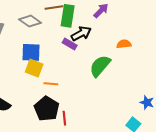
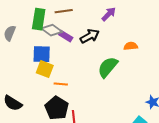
green rectangle: (68, 16) -> (39, 19), moved
gray diamond: (30, 21) -> (52, 30), moved
purple rectangle: (70, 44) -> (66, 36), moved

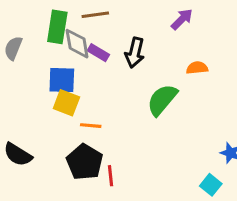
purple arrow: (109, 14) -> (182, 19), moved
gray diamond: (52, 30) -> (77, 44), turned 45
black arrow: (90, 36) -> (135, 53), turned 132

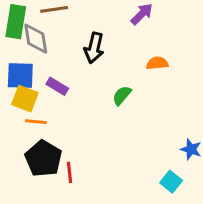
purple rectangle: (98, 53) -> (57, 86), moved
green semicircle: (162, 100) -> (122, 95), size x0.6
orange line: (91, 126) -> (36, 122), moved

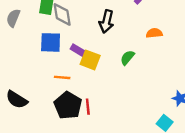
yellow square: (25, 99) -> (90, 60), moved
red line: (70, 172) -> (88, 107), moved

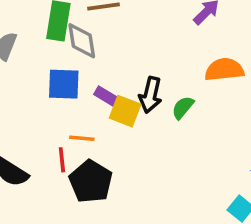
black arrow: (106, 21) -> (150, 95), moved
orange semicircle: (154, 33) -> (224, 70), size x1.5
red line: (88, 107) -> (62, 160), moved

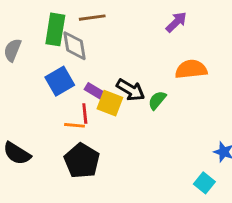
blue square: (64, 84) -> (60, 81), turned -32
black arrow: (150, 95) -> (131, 90), turned -72
red line: (62, 160) -> (85, 114), moved

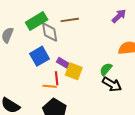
brown line: (92, 18) -> (70, 20), moved
green rectangle: (55, 29) -> (37, 21), turned 50
black arrow: (131, 90) -> (112, 84), moved

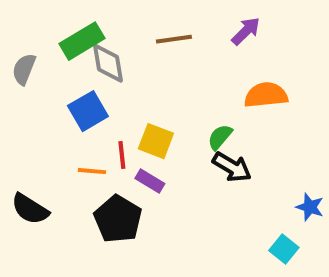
brown line: (70, 20) -> (174, 39), moved
purple rectangle: (64, 63) -> (150, 181), moved
orange line: (50, 86) -> (92, 171), moved

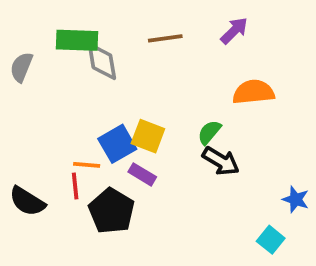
green rectangle: (82, 41) -> (77, 40), turned 33
blue square: (88, 111) -> (117, 144), moved
red line: (122, 155) -> (75, 186), moved

